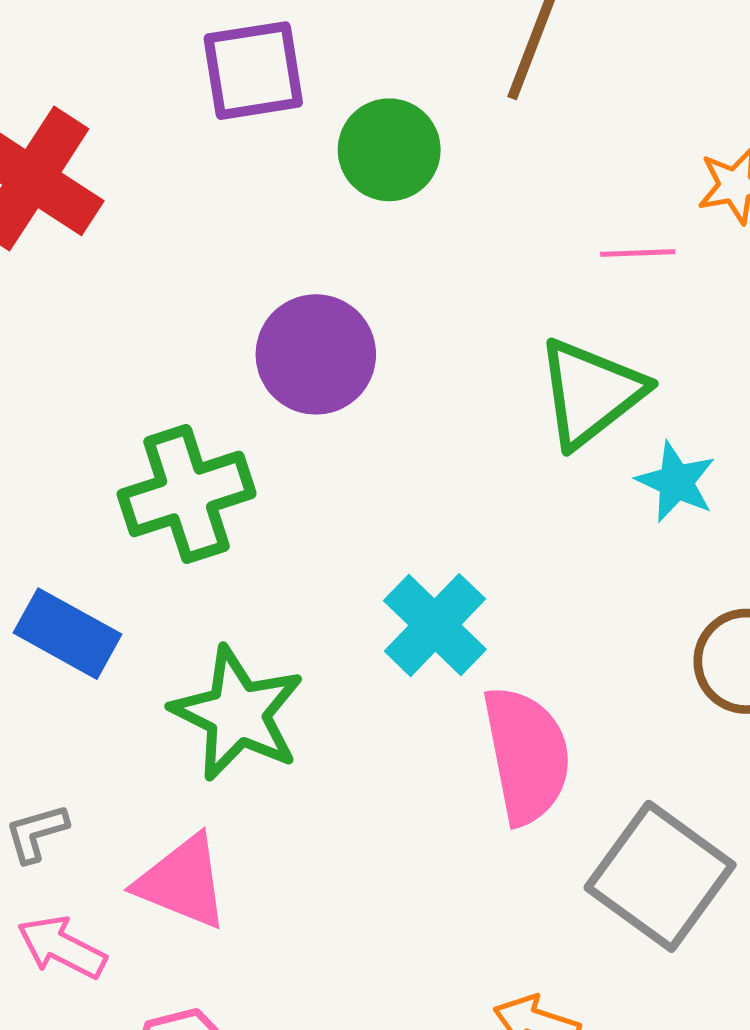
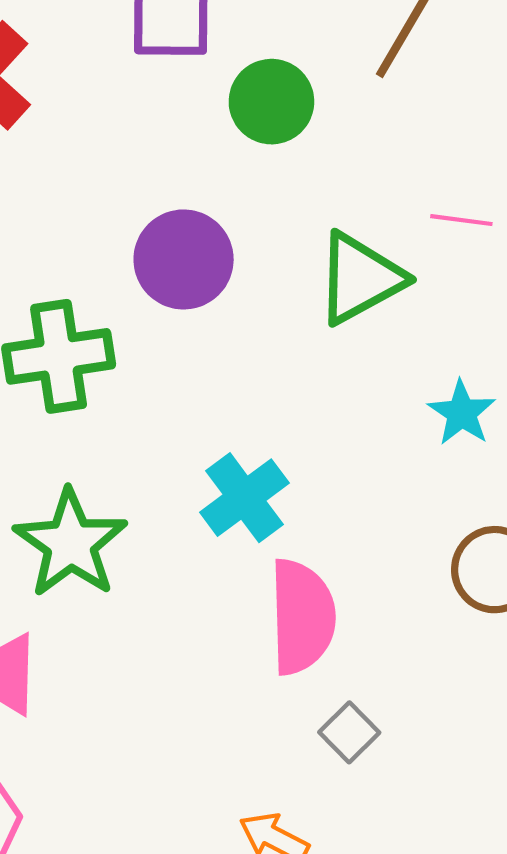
green triangle: (591, 393) -> (360, 278), moved
gray square: (660, 876) -> (349, 732), moved, size x0.5

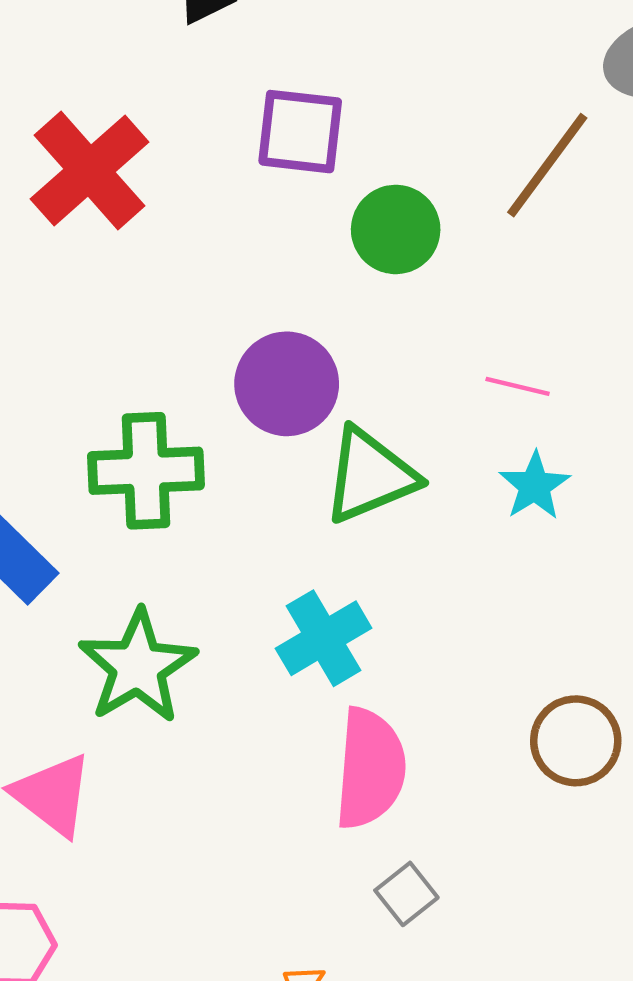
pink line: (461, 220) -> (518, 386), moved
green triangle: (360, 278) -> (370, 476), moved
cyan star: (462, 413) -> (535, 486), moved

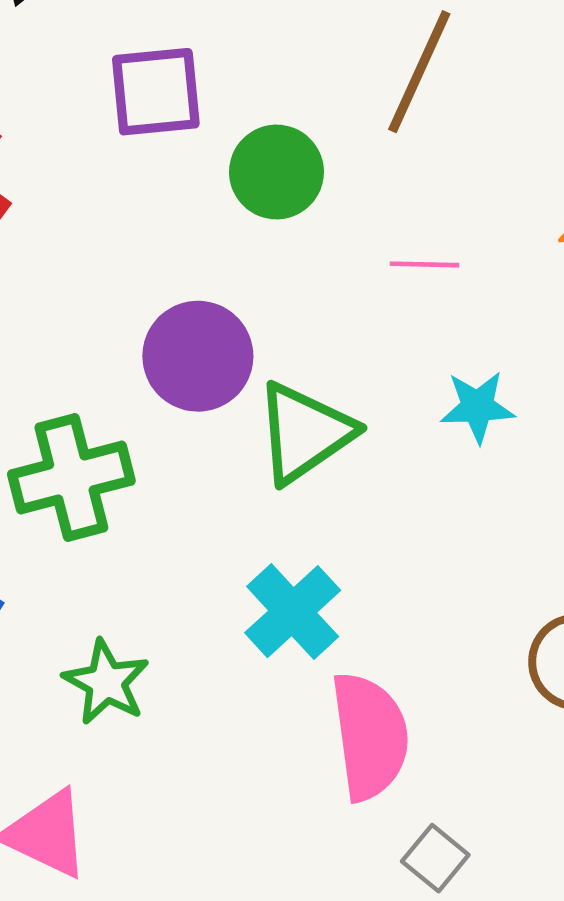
pink line: (518, 386) -> (425, 264), moved
cyan star: (535, 486) -> (477, 407), turned -30
green star: (138, 667) -> (106, 682), size x0.7

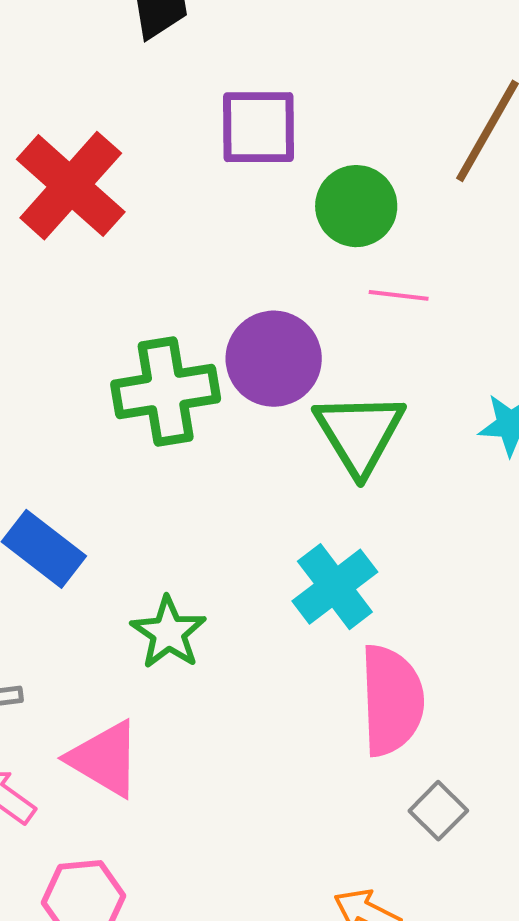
pink line: (425, 264) -> (399, 295), moved
green triangle: (304, 433) -> (359, 433), turned -32
green cross: (71, 477) -> (166, 391), moved

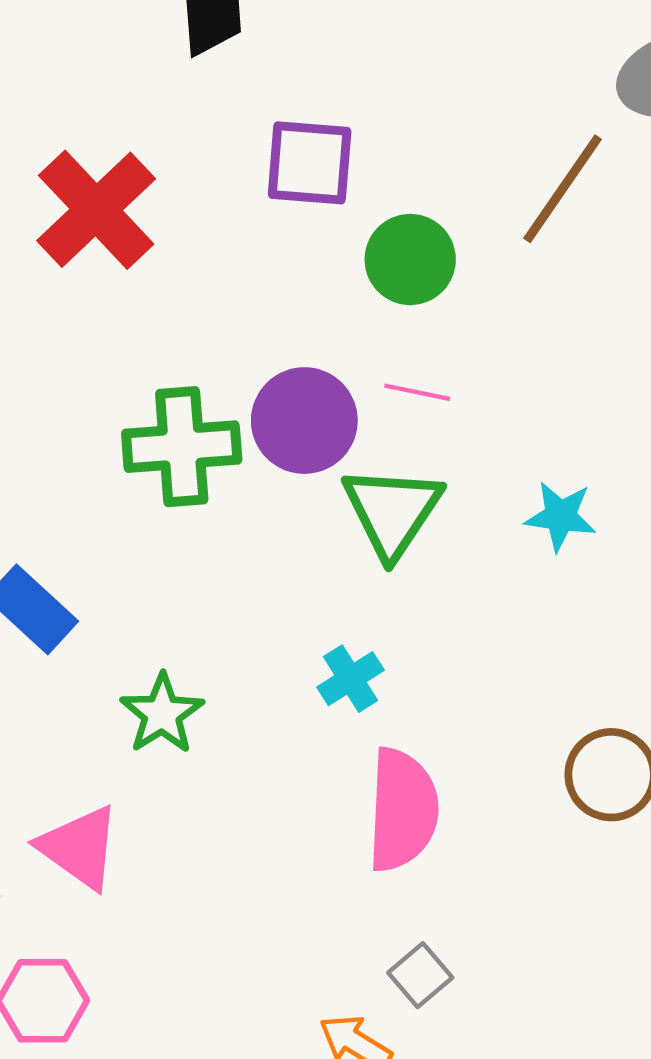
pink line: (399, 295) -> (417, 392), moved
cyan cross: (335, 587) -> (351, 679), size x0.7
gray square: (438, 811) -> (420, 975), moved

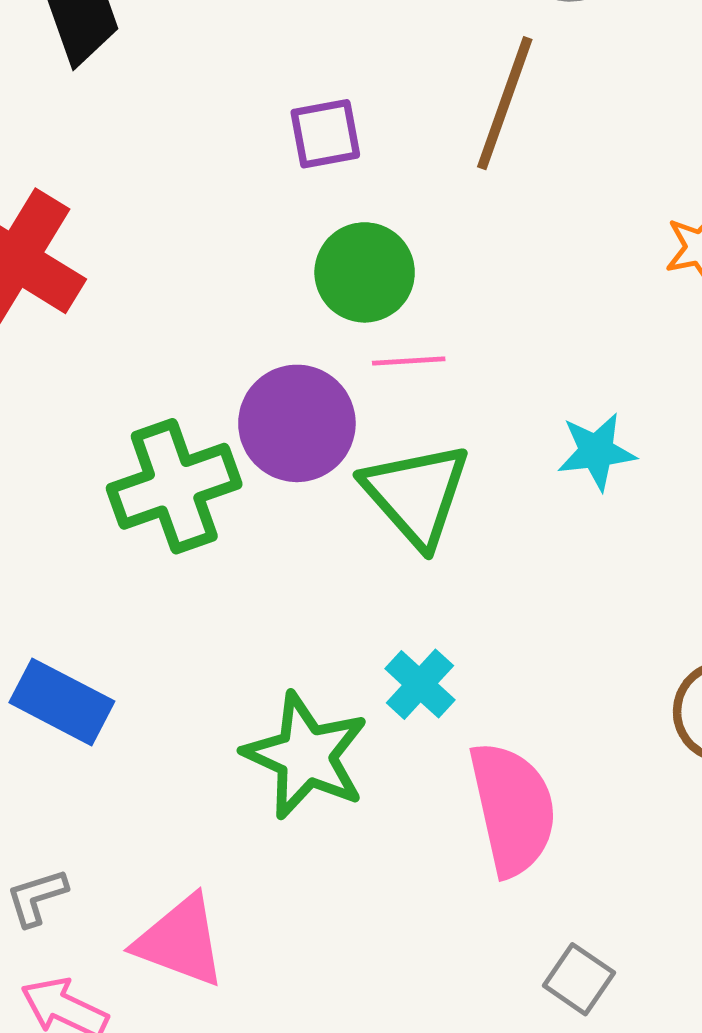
purple square: (310, 163) -> (325, 134), moved, size x0.7
green circle: (410, 259) -> (365, 272), moved
green star: (162, 714) -> (306, 756), moved, size x1.4

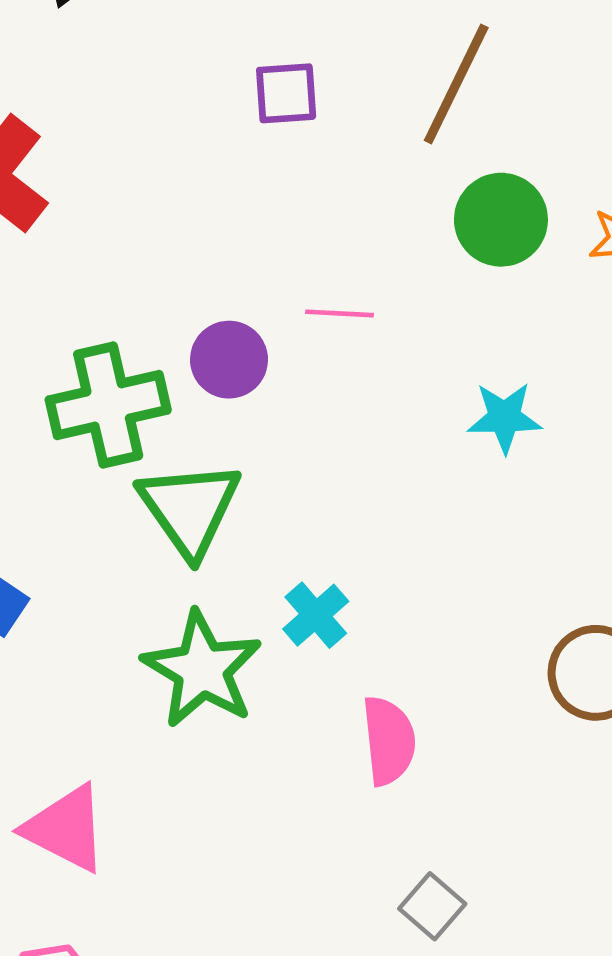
green circle: (365, 272) -> (501, 220), moved
purple circle: (297, 423) -> (229, 360), size x0.7
green triangle: (416, 494) -> (190, 509), moved
pink semicircle: (513, 809) -> (389, 741), size x0.7

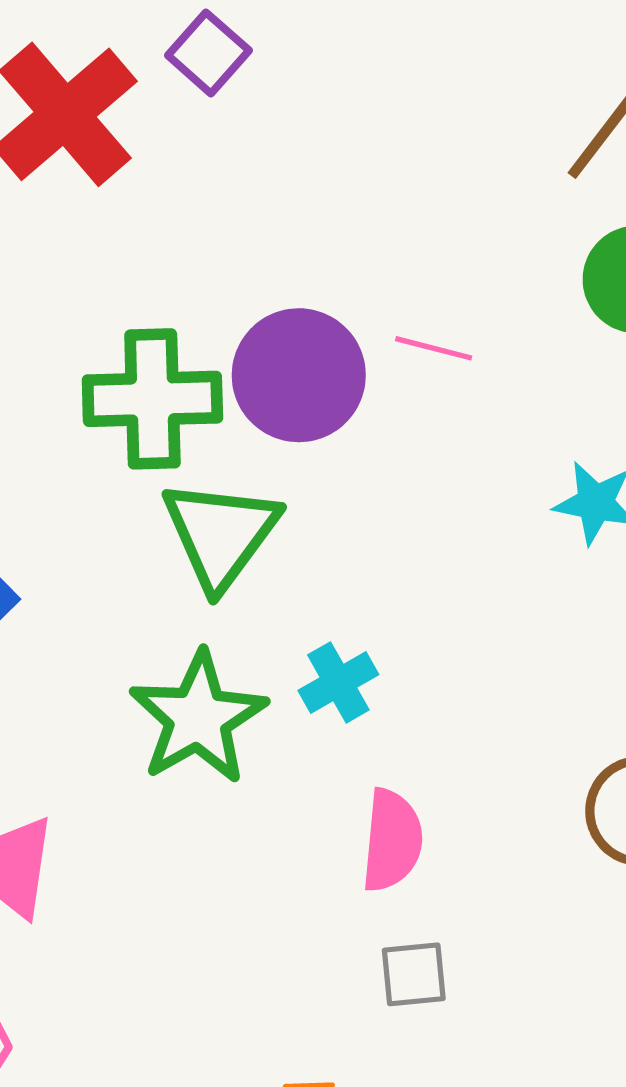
purple square: (286, 93) -> (208, 53), moved, turned 34
purple circle: (229, 360) -> (299, 375), size x1.5
gray square: (432, 906) -> (414, 974), moved, turned 32

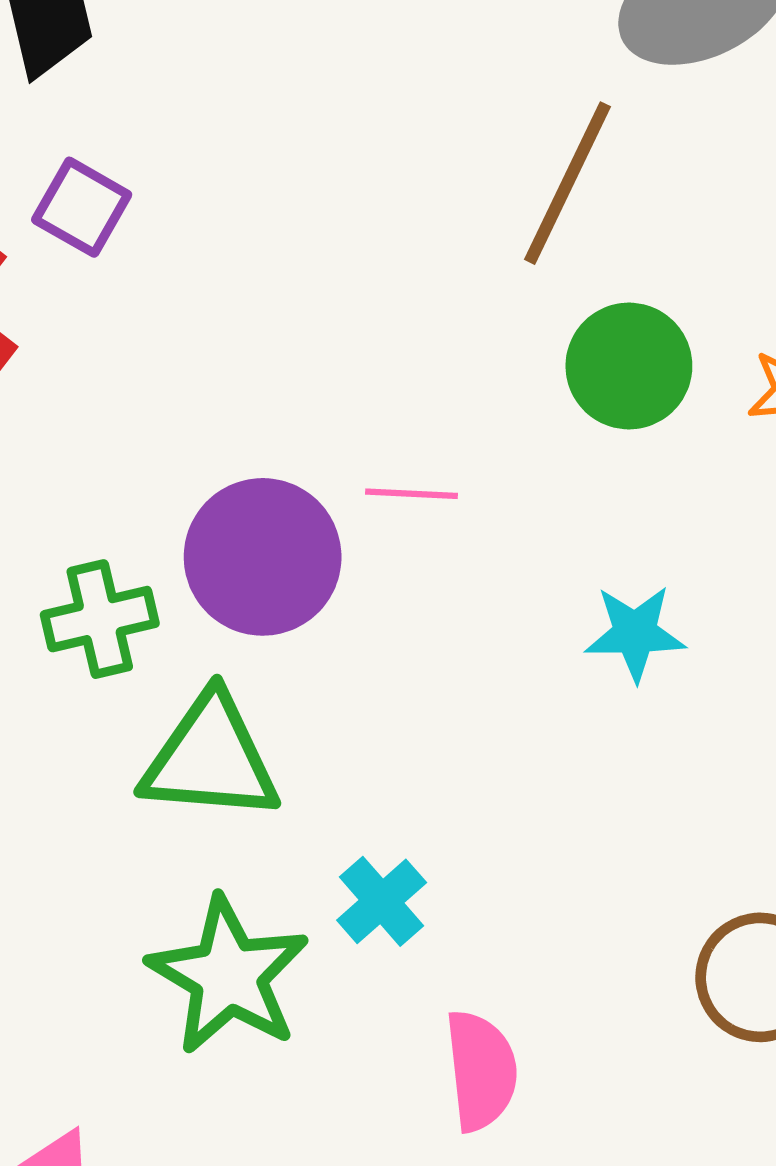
green cross: (152, 399) -> (100, 619), size x0.7
green triangle: (221, 534) -> (210, 758), turned -50

